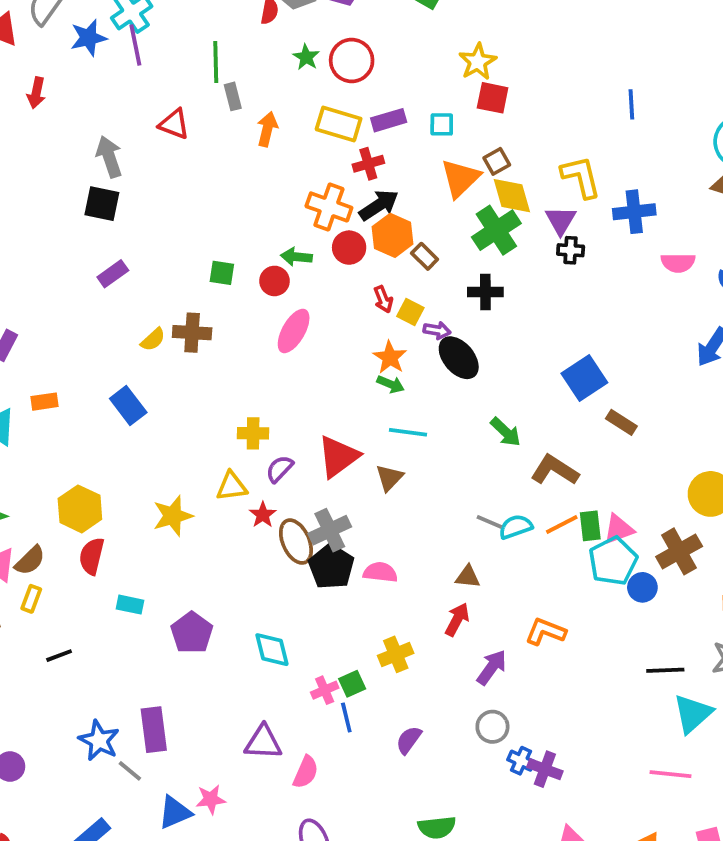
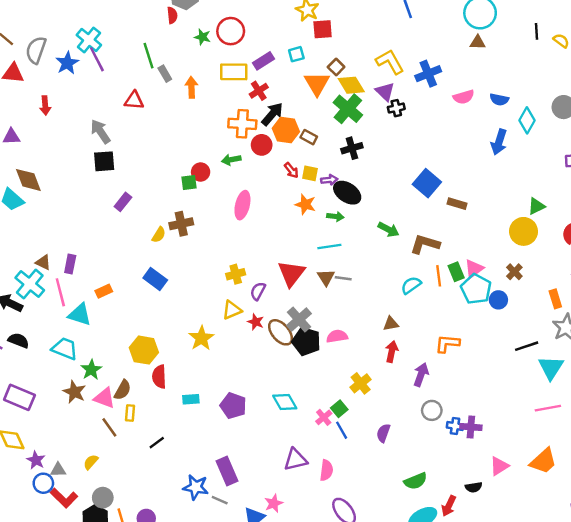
red circle: (274, 281) -> (201, 172), moved
green arrow: (391, 384) -> (335, 216), moved
gray line: (489, 522) -> (343, 278), moved
orange line: (562, 524) -> (439, 276), turned -54
brown cross: (679, 551) -> (514, 272), size x0.6

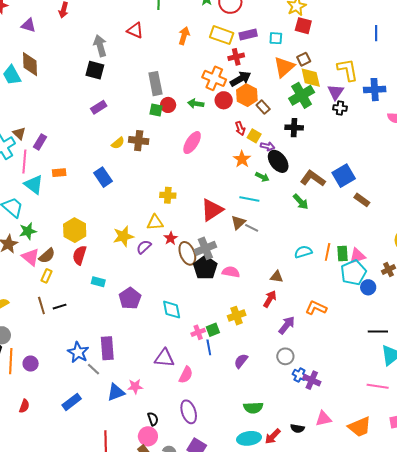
gray rectangle: (165, 74) -> (155, 84), moved, size x1.6
brown L-shape: (425, 244) -> (313, 178), moved
purple semicircle: (258, 291) -> (144, 247), moved
brown line: (109, 427) -> (41, 306), moved

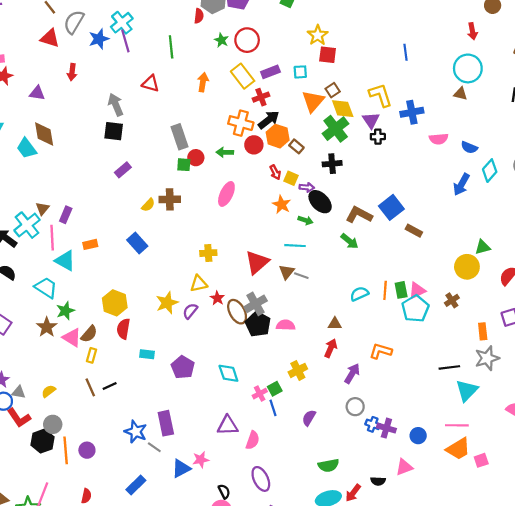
yellow rectangle: (222, 35) -> (243, 76), turned 40
brown triangle: (19, 133) -> (42, 209), turned 32
blue circle: (368, 287) -> (418, 436), moved
orange trapezoid: (360, 427) -> (458, 449), moved

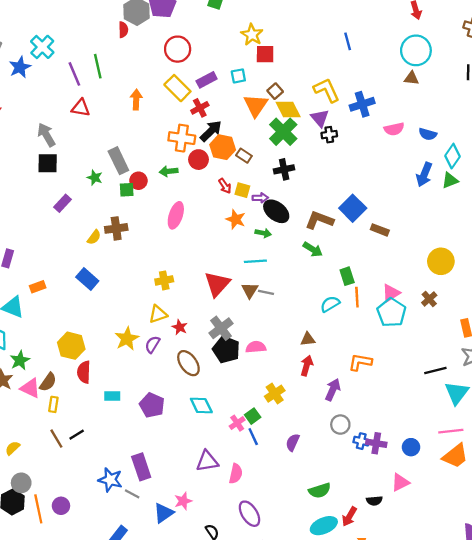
green star: (221, 40) -> (95, 178), moved
purple line: (125, 41) -> (74, 74), moved
green triangle: (483, 247) -> (450, 180), moved
green rectangle: (401, 290) -> (347, 276), moved
brown ellipse: (237, 312) -> (188, 363), moved

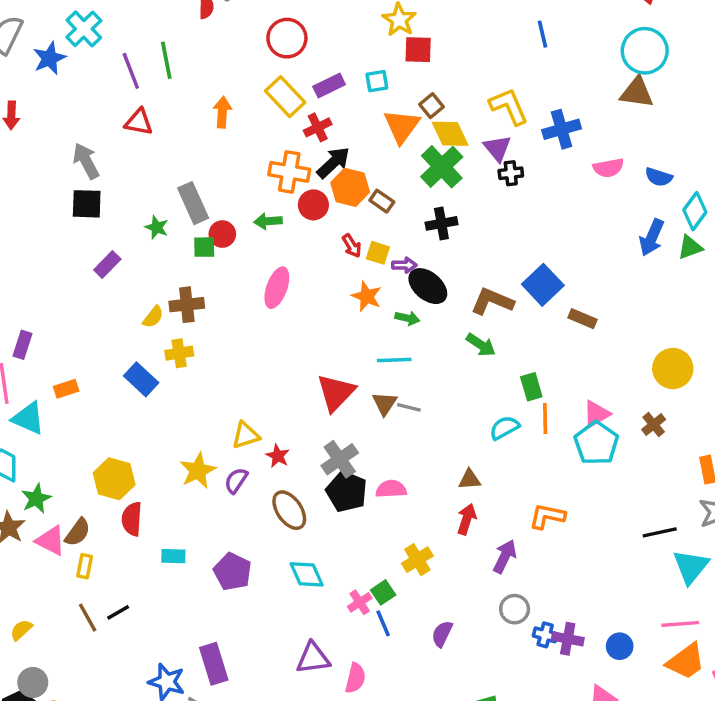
brown triangle: (411, 78) -> (637, 92), size x1.5
yellow cross: (164, 280) -> (179, 353), moved

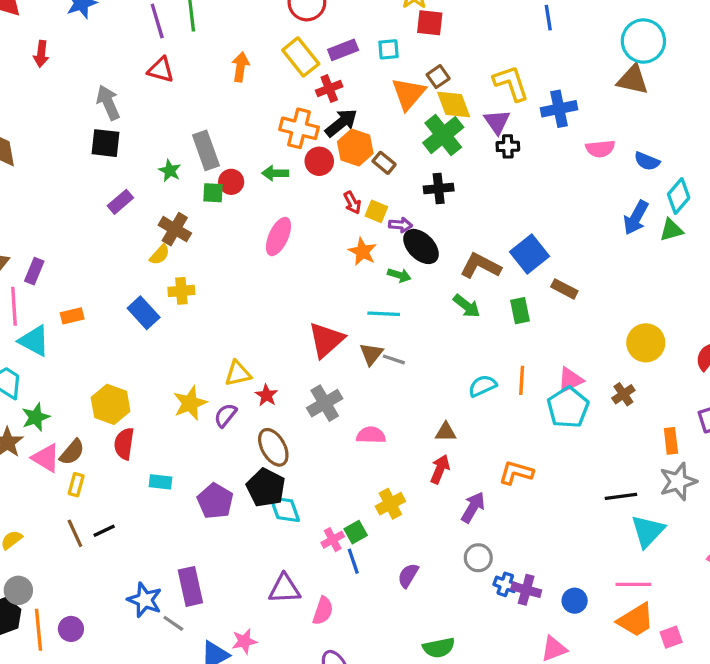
brown cross: (187, 305) -> (175, 229), moved, turned 32
green rectangle: (531, 387) -> (520, 311), moved
black pentagon: (347, 491) -> (266, 488), moved

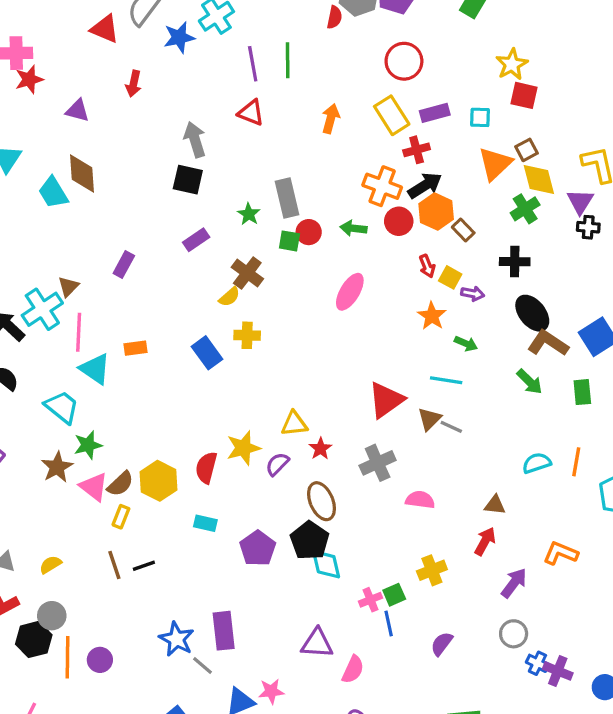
green cross: (443, 135) -> (525, 209), size x0.7
black ellipse: (421, 246) -> (532, 313), moved
purple rectangle: (34, 271) -> (124, 264), moved
yellow hexagon: (111, 404) -> (159, 481), moved
red semicircle: (124, 444) -> (206, 468), moved

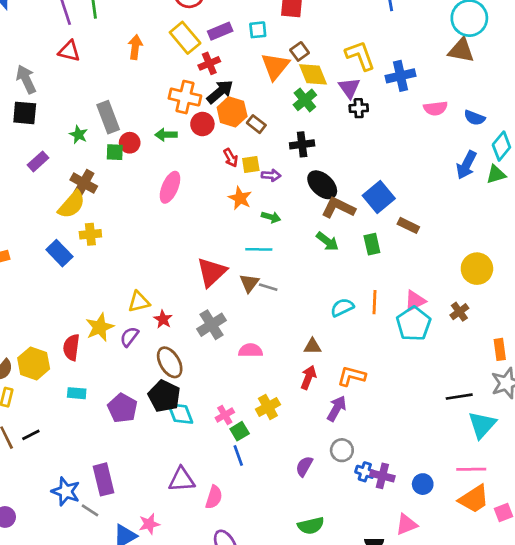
yellow square: (450, 277) -> (251, 164), turned -30
yellow semicircle: (229, 297) -> (72, 205), size x1.6
orange L-shape: (561, 553) -> (352, 376), moved
pink cross: (371, 600) -> (225, 415), moved
purple semicircle: (442, 644) -> (304, 466), moved

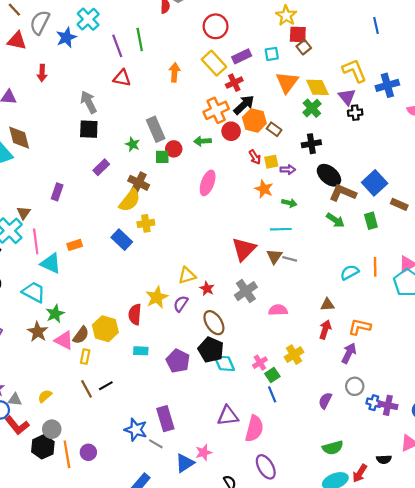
brown square: (300, 51) -> (304, 47), moved
orange cross: (185, 97) -> (216, 110), turned -35
pink semicircle: (214, 497) -> (254, 429), size x1.4

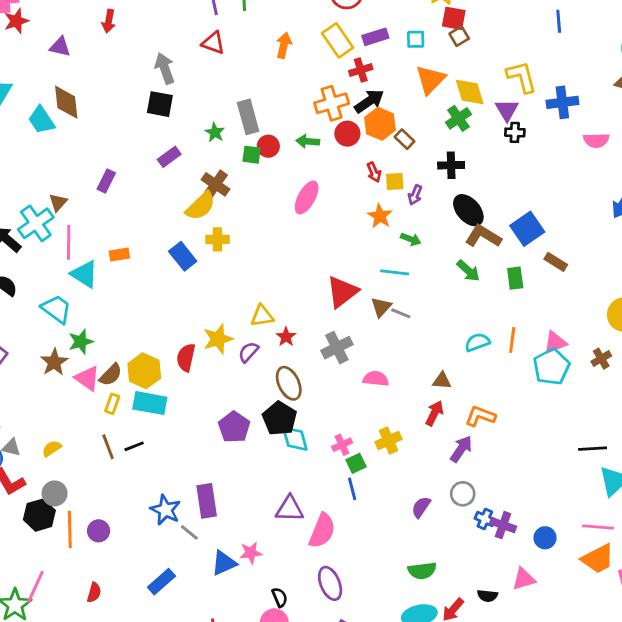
purple arrow: (288, 170) -> (415, 195), turned 104
cyan rectangle: (141, 351) -> (150, 403), moved, size x1.6

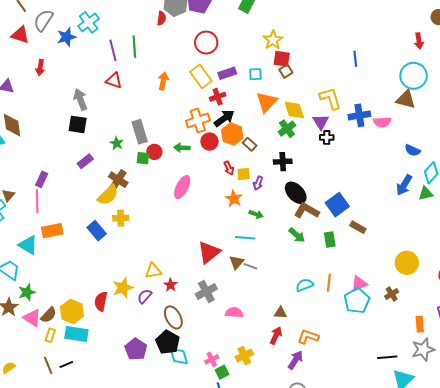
pink semicircle: (596, 140) -> (382, 122), moved
pink line: (69, 242) -> (37, 201), moved
orange rectangle: (119, 254) -> (52, 231), size x1.5

